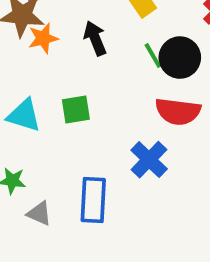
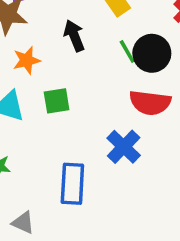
orange star: (43, 38) -> (27, 60), moved
gray triangle: (39, 213) -> (23, 223), moved

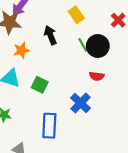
green square: (57, 101) -> (40, 85), moved, turned 35
red semicircle: (150, 103) -> (97, 76), size x0.6

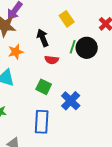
green line: (83, 45) -> (73, 47), turned 48
red semicircle: (97, 76) -> (52, 60), moved
green square: (40, 85) -> (44, 87), moved

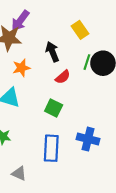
red semicircle: (52, 60) -> (63, 77), turned -48
blue cross: (71, 101) -> (88, 139), moved, turned -30

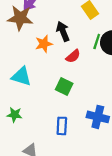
orange star: (21, 68) -> (44, 44), moved
blue rectangle: (51, 148) -> (62, 126), size x0.7

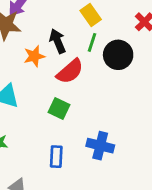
green line: (97, 42) -> (92, 42), moved
red semicircle: (73, 56) -> (70, 71), size x1.5

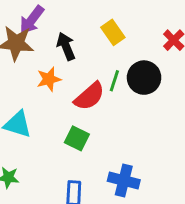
black arrow: (58, 41) -> (66, 46), moved
green line: (92, 42) -> (114, 81), moved

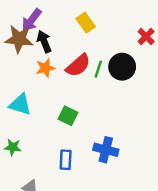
yellow rectangle: (113, 32) -> (86, 23), moved
black arrow: (66, 46) -> (44, 42), moved
red semicircle: (89, 96) -> (78, 65), moved

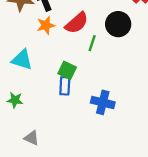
green line: (98, 69) -> (92, 43), moved
blue rectangle: (66, 160) -> (65, 86), moved

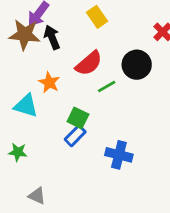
orange star: (46, 25) -> (49, 82), moved, turned -30
green line: (92, 43) -> (107, 87), turned 42
blue rectangle: (65, 86) -> (75, 136), turned 42

